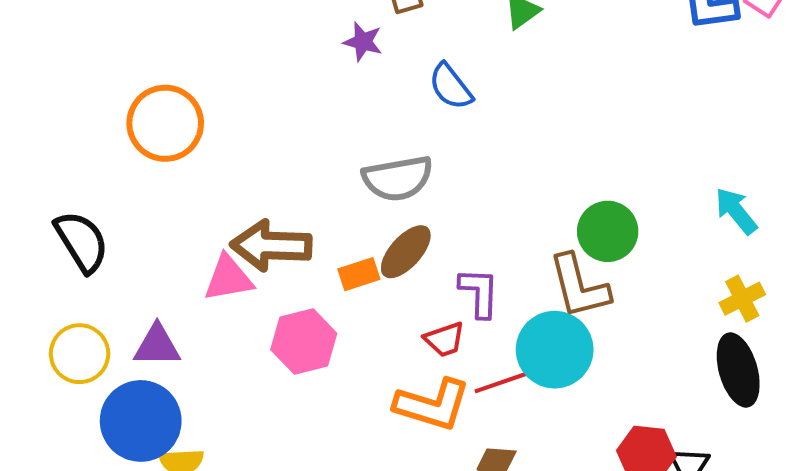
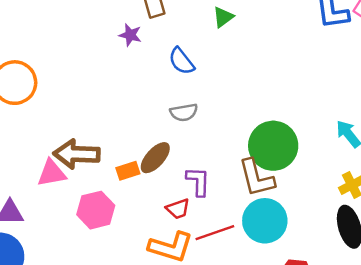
gray semicircle: (398, 178) -> (184, 112), moved, size x0.7
green circle: (608, 231) -> (273, 146), size x1.4
cyan circle: (555, 350) -> (265, 221), moved

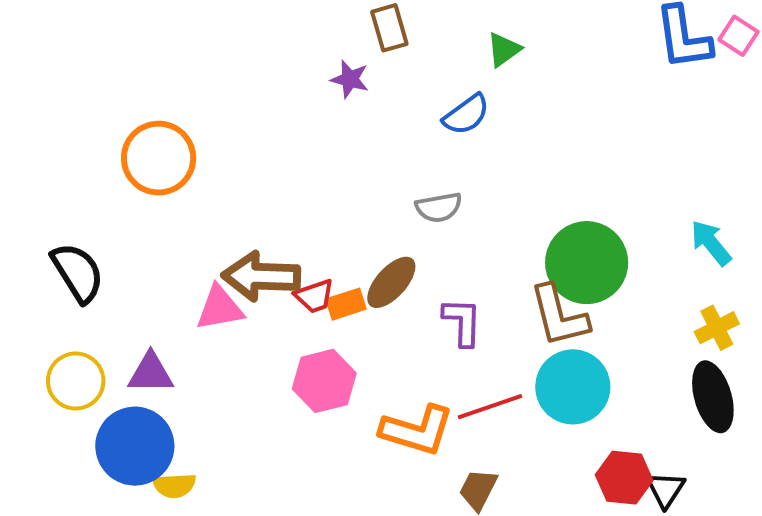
blue semicircle: (181, 61) -> (466, 115), moved, turned -88
red trapezoid: (178, 209) -> (314, 296), moved
pink hexagon: (96, 210) -> (324, 381), moved

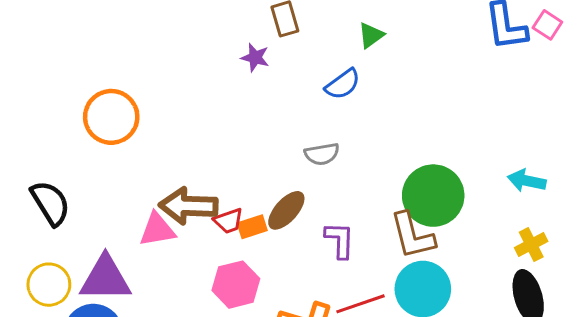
cyan arrow: (711, 243) -> (527, 181), turned -39
purple triangle: (151, 373) -> (105, 279), size x1.5

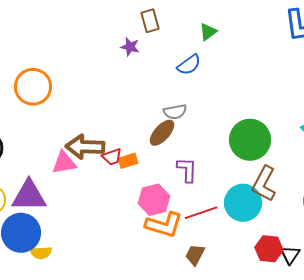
brown ellipse: (286, 210) -> (162, 133), moved
brown L-shape: (412, 236) -> (264, 184), moved, turned 42
pink hexagon: (236, 285) -> (154, 200), moved

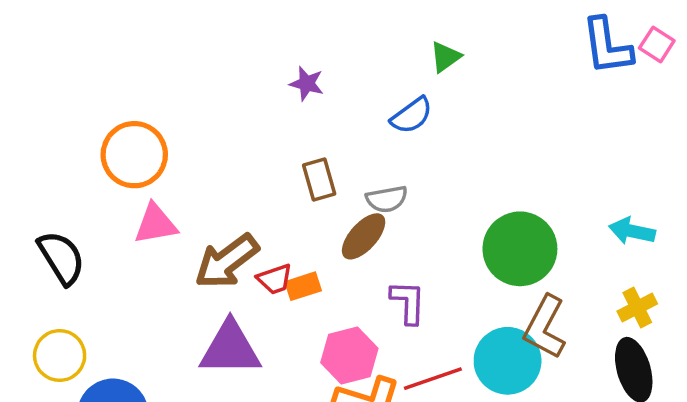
brown rectangle: (150, 21) -> (319, 180), moved
brown arrow: (85, 147) -> (227, 261), turned -39
pink triangle: (64, 163) -> (156, 224), moved
purple triangle: (29, 196) -> (230, 348), moved

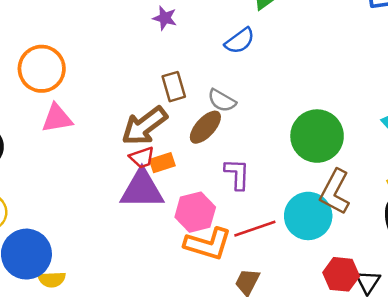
gray semicircle: (387, 199) -> (222, 100), turned 40
brown arrow: (227, 261) -> (144, 126), moved
purple triangle: (230, 348) -> (142, 189), moved

